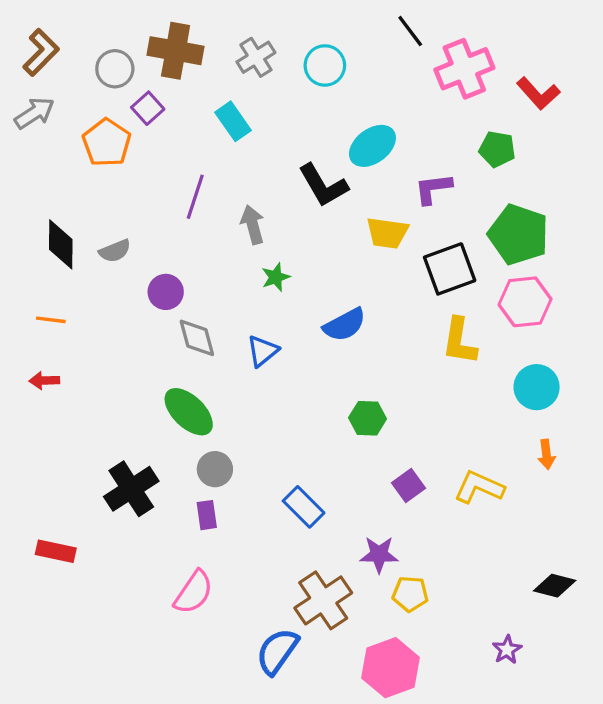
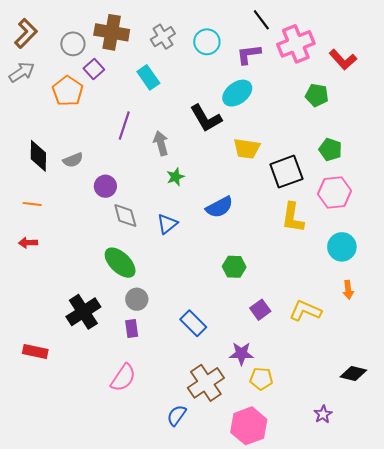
purple L-shape: (433, 189) -> (249, 54), moved
green pentagon: (518, 234) -> (330, 150), size x0.6
blue semicircle: (277, 651) -> (177, 415), size x0.7

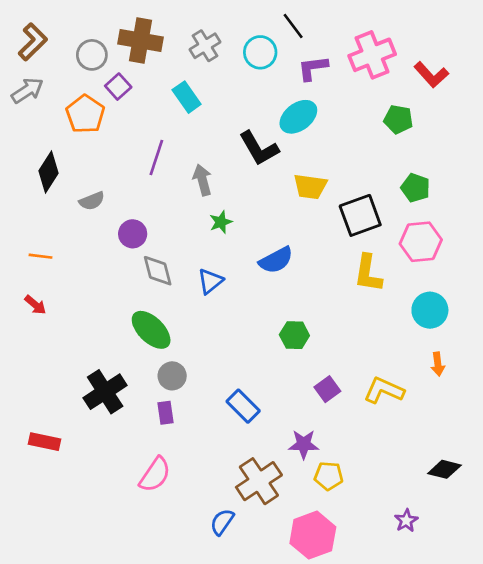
black line: (261, 20) -> (293, 26), moved
black diamond: (38, 156) -> (48, 172), moved, turned 32
red arrow: (28, 243) -> (35, 305), turned -138

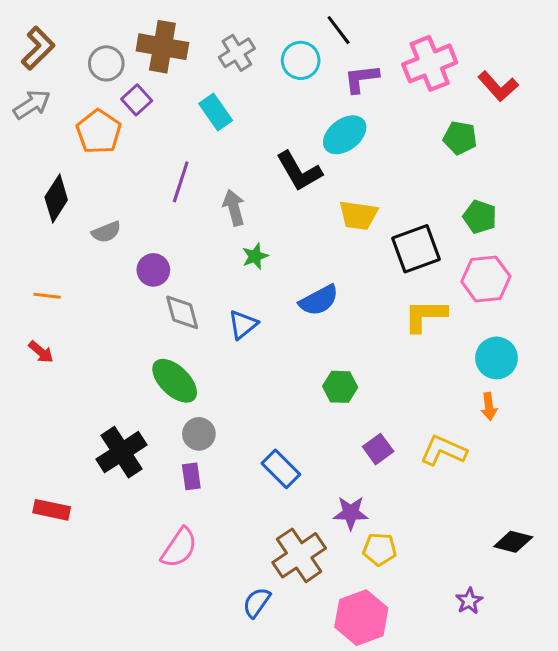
yellow L-shape: (368, 273) -> (425, 315), turned 81
orange arrow: (438, 364) -> (489, 407), moved

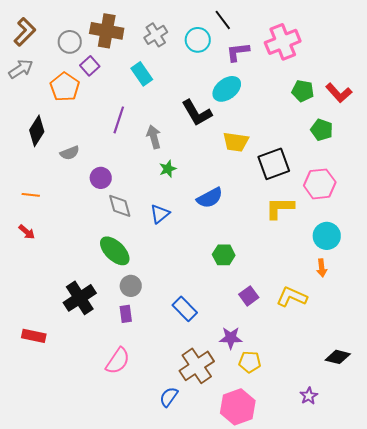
red L-shape: (498, 86) -> (339, 93), moved
green pentagon: (480, 217) -> (322, 130), moved

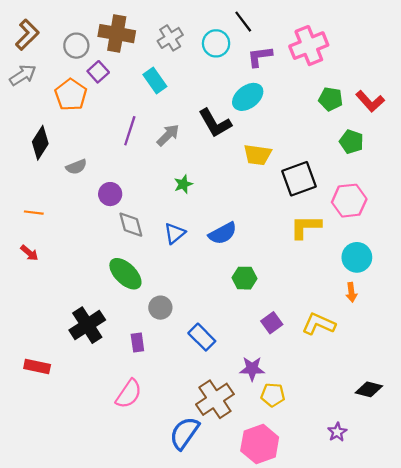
gray arrow: (154, 137) -> (168, 135), moved, turned 60
blue semicircle: (210, 198) -> (223, 233), moved
gray circle: (131, 286) -> (160, 308), moved
blue semicircle: (169, 397) -> (184, 433), size x1.5

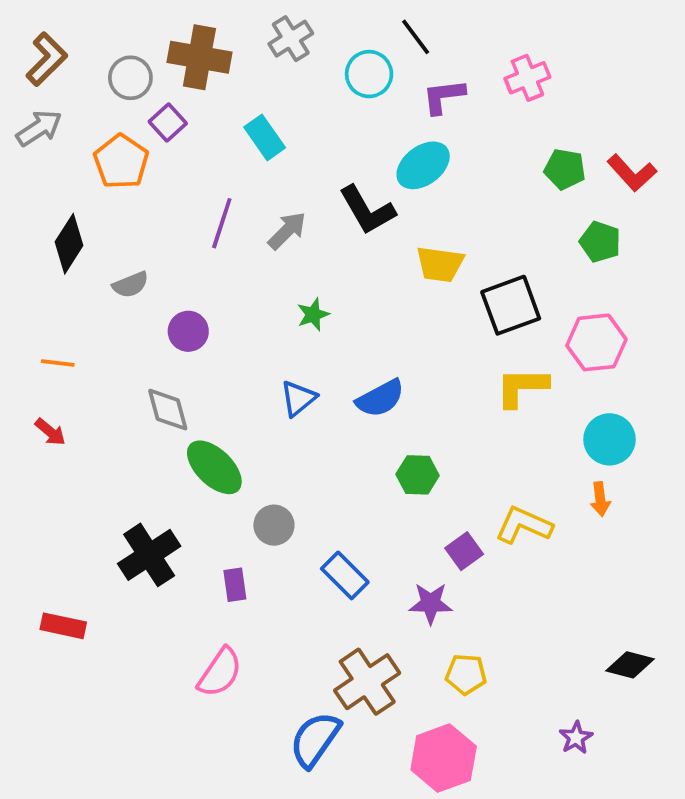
gray cross: (170, 38) -> (291, 39), moved
pink cross: (309, 46) -> (527, 78), size x0.7
gray diamond: (131, 225) -> (168, 410), moved
yellow L-shape: (319, 324) -> (524, 525), moved
purple star: (252, 369) -> (431, 603), moved

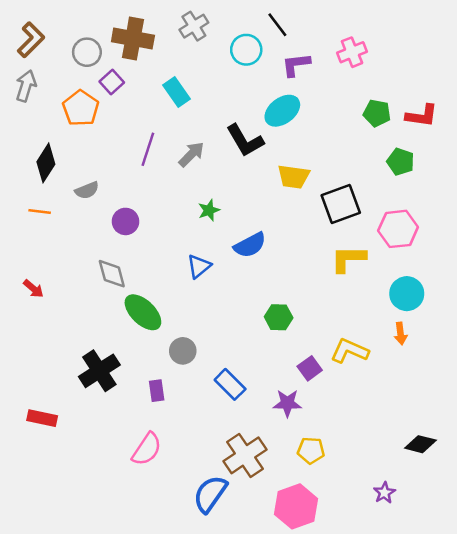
gray arrow: (39, 128) -> (26, 86), turned -40
red L-shape: (632, 173) -> (422, 116), turned -40
orange line: (58, 363) -> (40, 211), moved
blue semicircle: (380, 398) -> (250, 245), moved

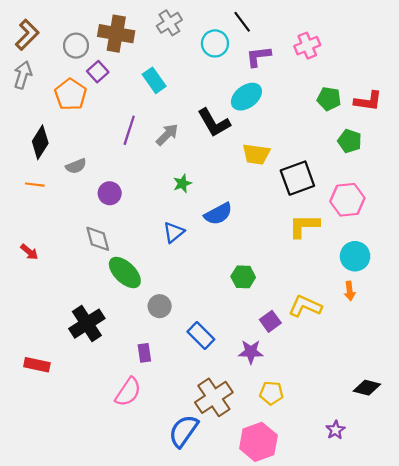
purple rectangle: (157, 391) -> (144, 353), moved

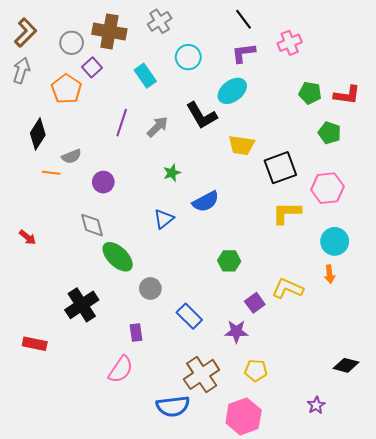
black line: (242, 22) -> (244, 19), moved
cyan circle: (215, 43) -> (188, 57), moved
orange line: (35, 185) -> (51, 173), moved
blue semicircle: (183, 431) -> (173, 406), turned -132

